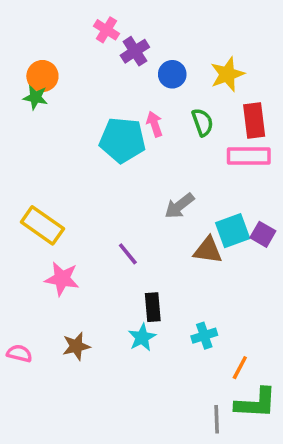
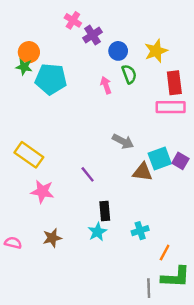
green semicircle: (202, 122) -> (129, 74), moved
cyan pentagon: (122, 140) -> (51, 79), moved
gray arrow: (179, 206) -> (123, 141), turned -115

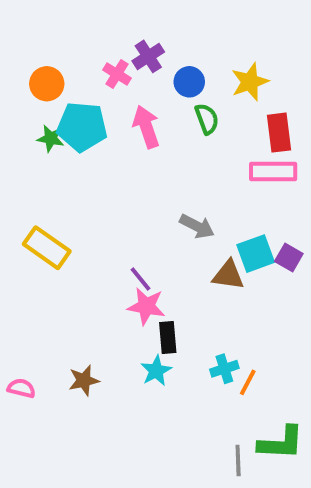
pink cross: (73, 20) -> (117, 74), moved
green star: (24, 67) -> (51, 138), moved
pink arrow: (106, 85) -> (146, 127), moved, size x1.5
pink star: (42, 191) -> (146, 306), moved
orange line: (165, 253) -> (248, 382), moved

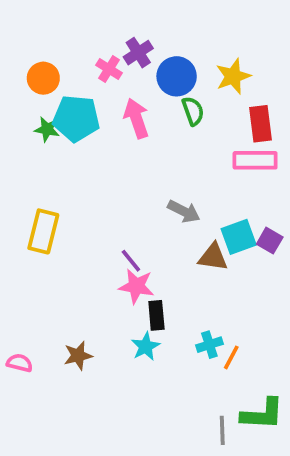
blue circle: (189, 82) -> (177, 76), size x1.4
yellow rectangle: (47, 248) -> (43, 231), turned 69

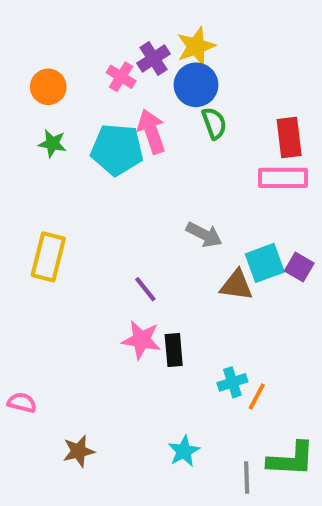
yellow star: (233, 76) -> (196, 46), moved
cyan pentagon: (76, 118) -> (117, 150), moved
pink star: (136, 286) -> (141, 340), moved
cyan star: (146, 346) -> (184, 451), moved
brown star: (78, 356) -> (79, 451), moved

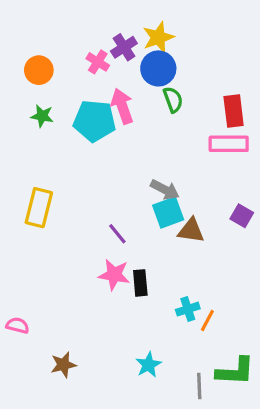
cyan square: (265, 263) -> (168, 213), moved

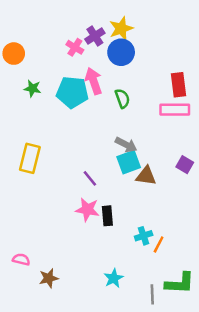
orange circle: (39, 70) -> (14, 54), moved
green semicircle: (173, 100) -> (122, 98), moved
pink semicircle: (18, 325) -> (21, 259), moved

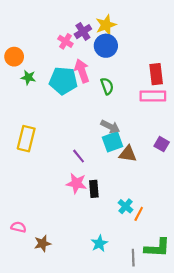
orange circle: (14, 54) -> (14, 57), moved
cyan cross: (144, 236) -> (126, 206), turned -32

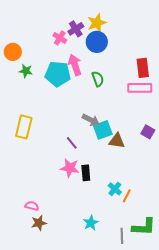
gray arrow: (110, 127) -> (91, 120), moved
pink semicircle: (18, 227) -> (32, 206), moved

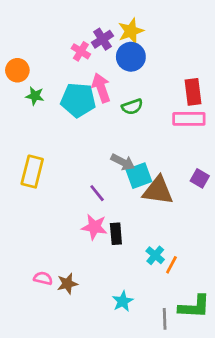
green semicircle: (98, 79) -> (132, 107), turned 91
brown triangle: (117, 141) -> (158, 190), size x1.4
brown star: (39, 223) -> (67, 284), moved

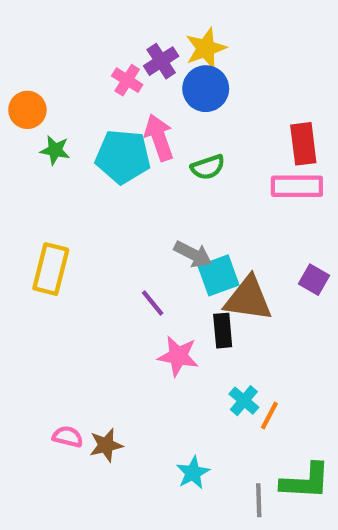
pink star: (94, 227) -> (178, 356), moved
black rectangle: (116, 234) -> (223, 331), moved

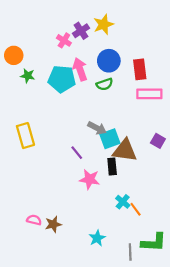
blue circle: (206, 89) -> (109, 61), moved
red rectangle: (303, 144) -> (140, 69), moved
yellow rectangle: (51, 269) -> (25, 136), turned -30
orange line: (269, 415) -> (136, 209), turned -64

